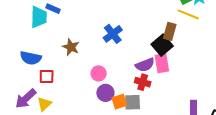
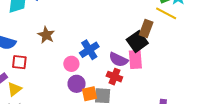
blue cross: (113, 34) -> (89, 50), moved
purple semicircle: (145, 65) -> (118, 60), turned 42

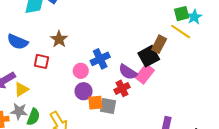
pink rectangle: (135, 59) -> (145, 74), turned 36
red square: (19, 62) -> (42, 61), moved
red cross: (114, 77) -> (122, 88), turned 35

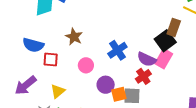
red square: (42, 61) -> (51, 59), moved
pink circle: (81, 71) -> (86, 65), moved
yellow triangle: (21, 89) -> (58, 91), moved

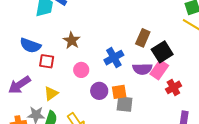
brown rectangle: (174, 27) -> (143, 38), moved
purple semicircle: (147, 59) -> (142, 69), turned -30
red cross: (143, 76) -> (173, 87), moved
orange square: (119, 94) -> (119, 92), moved

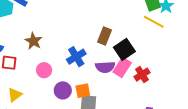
red cross: (173, 87) -> (142, 75), moved

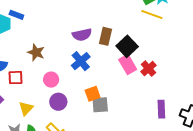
purple semicircle: (105, 67) -> (82, 35), moved
pink rectangle: (122, 67) -> (128, 64), turned -54
purple circle: (63, 90) -> (58, 102), moved

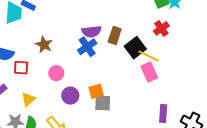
yellow line: (152, 14) -> (149, 56), moved
blue cross: (81, 61) -> (87, 47), moved
pink rectangle: (128, 64) -> (149, 72), moved
red cross: (149, 69) -> (161, 28), moved
purple circle: (58, 102) -> (70, 96), moved

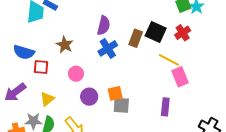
purple semicircle: (92, 32) -> (104, 25), moved, turned -72
black square: (135, 48) -> (156, 32), moved, turned -30
pink rectangle: (149, 72) -> (180, 77), moved
purple rectangle: (163, 113) -> (165, 107), moved

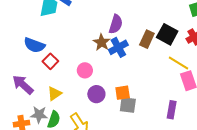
brown star: (65, 45) -> (102, 42), moved
red square: (41, 67) -> (50, 61), turned 35
purple arrow: (15, 92) -> (23, 85), turned 75

